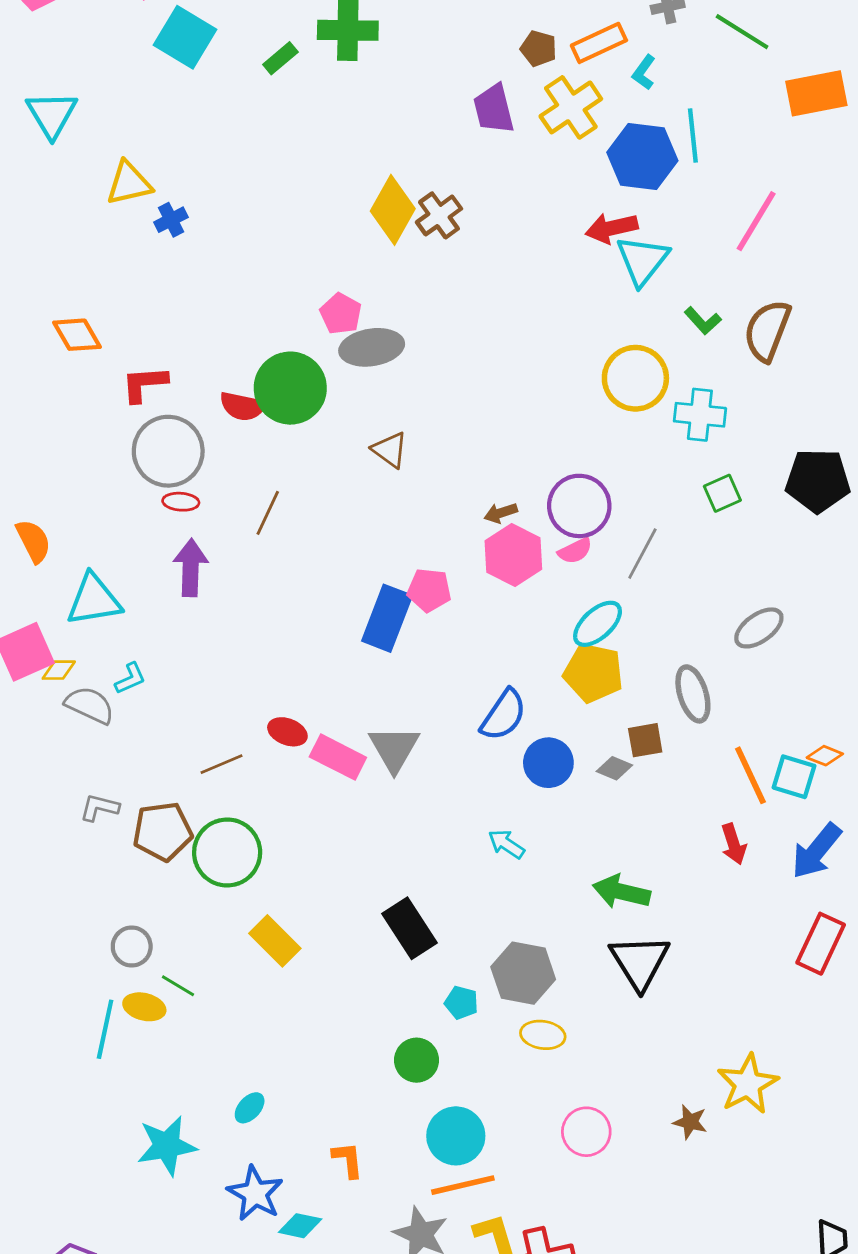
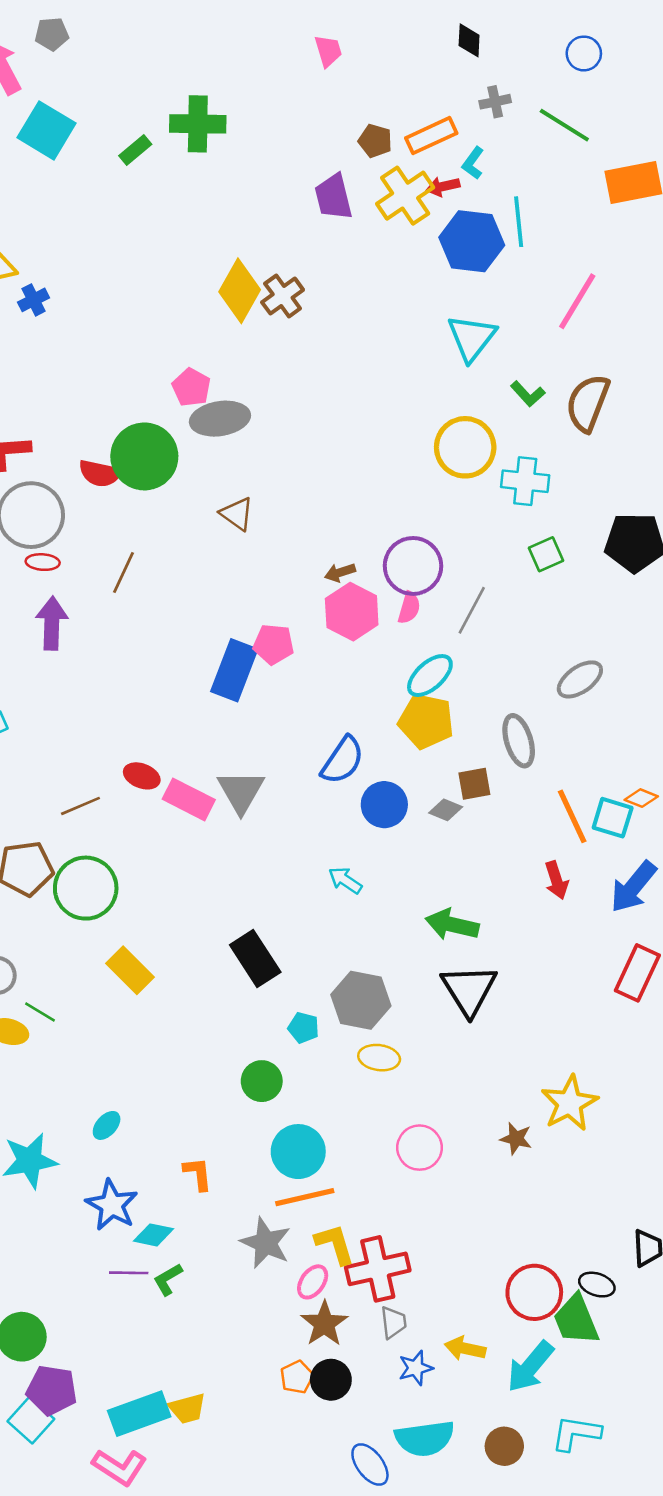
red arrow: (612, 228) -> (443, 186), moved, size x0.7
pink semicircle: (575, 551) -> (409, 608), turned -48

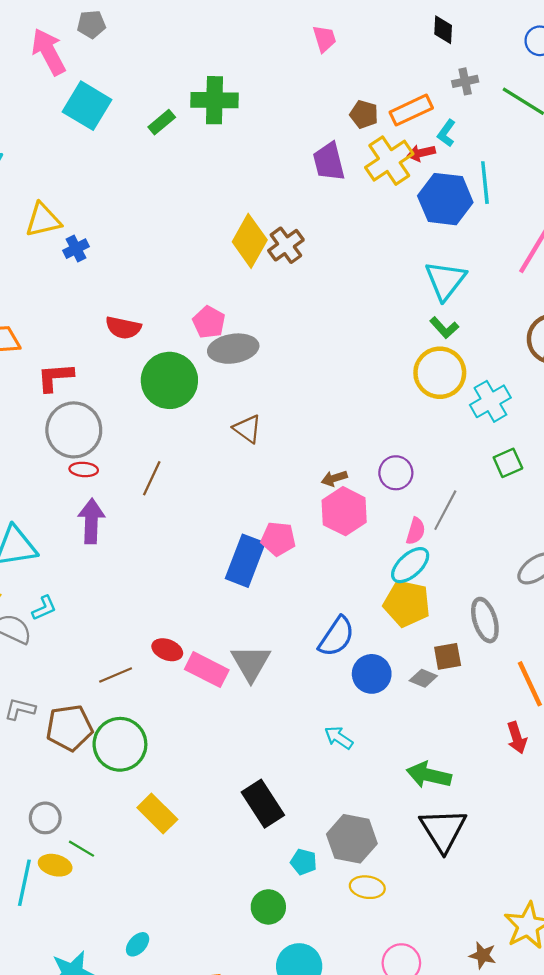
green L-shape: (528, 394) -> (444, 328), moved
red semicircle: (100, 473) -> (123, 328), moved
cyan cross: (525, 481) -> (490, 401), turned -36
purple circle: (413, 566) -> (396, 473), size x0.7
pink semicircle: (409, 608) -> (416, 531), moved

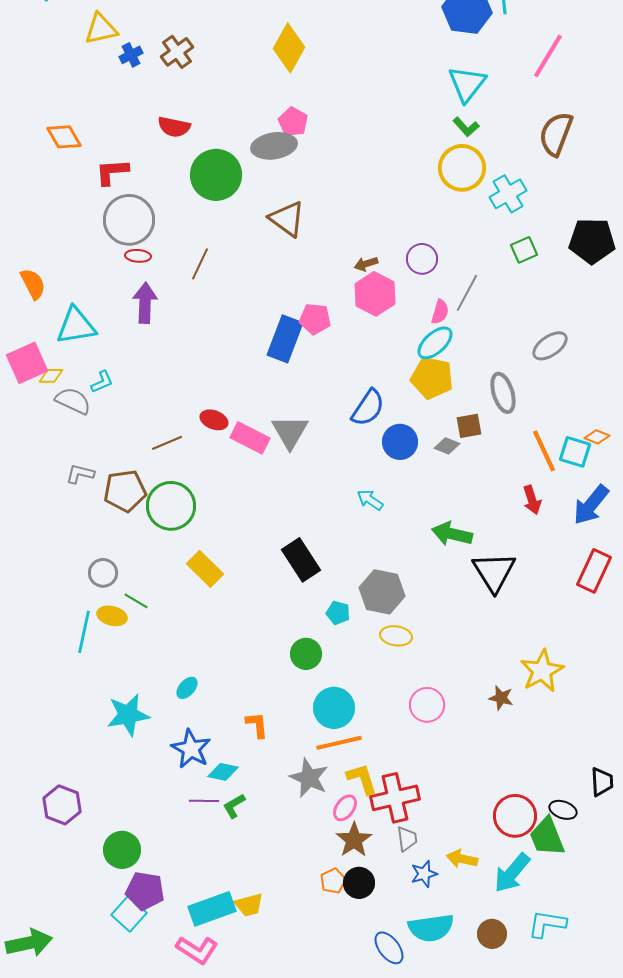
brown cross: (286, 245) -> (177, 52), moved
pink pentagon: (209, 322) -> (293, 122), moved
brown triangle: (247, 429) -> (287, 219), size x1.4
black triangle: (443, 830) -> (494, 572), moved

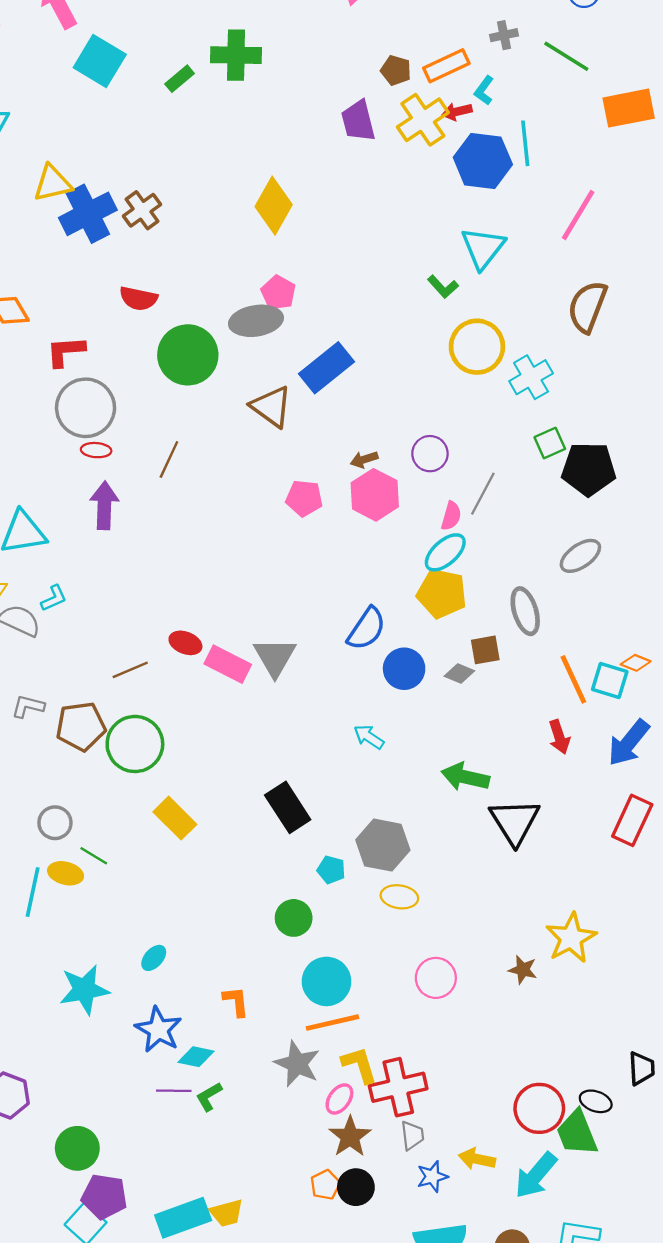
blue cross: (131, 55) -> (88, 214), size x2.0
green L-shape: (466, 127) -> (443, 287), moved
black pentagon: (592, 241) -> (589, 469), moved
pink pentagon: (315, 319) -> (304, 498), moved
blue rectangle: (285, 339) -> (327, 368), moved, turned 30

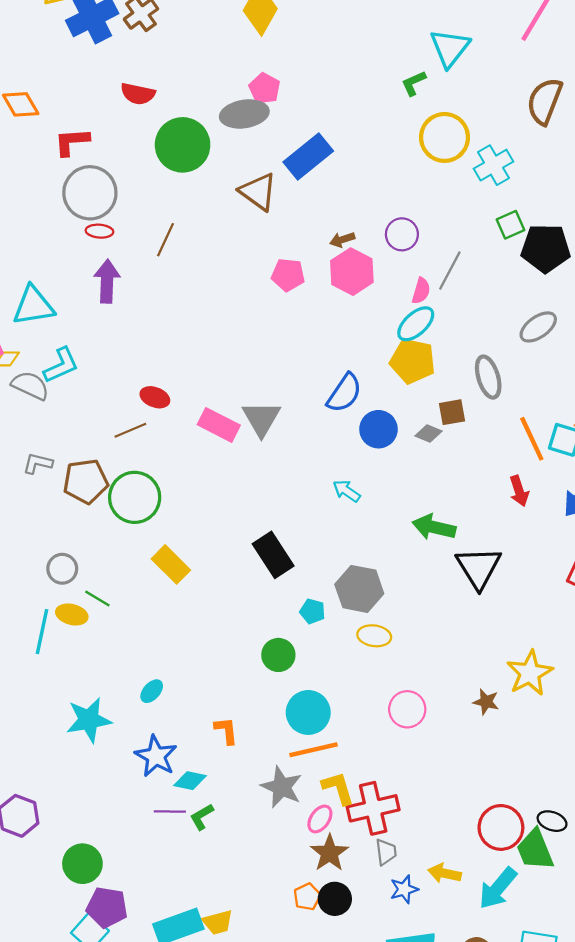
green L-shape: (443, 287) -> (414, 83), turned 108
cyan L-shape: (54, 598) -> (61, 365), size x1.5
red ellipse: (185, 643) -> (155, 397), moved

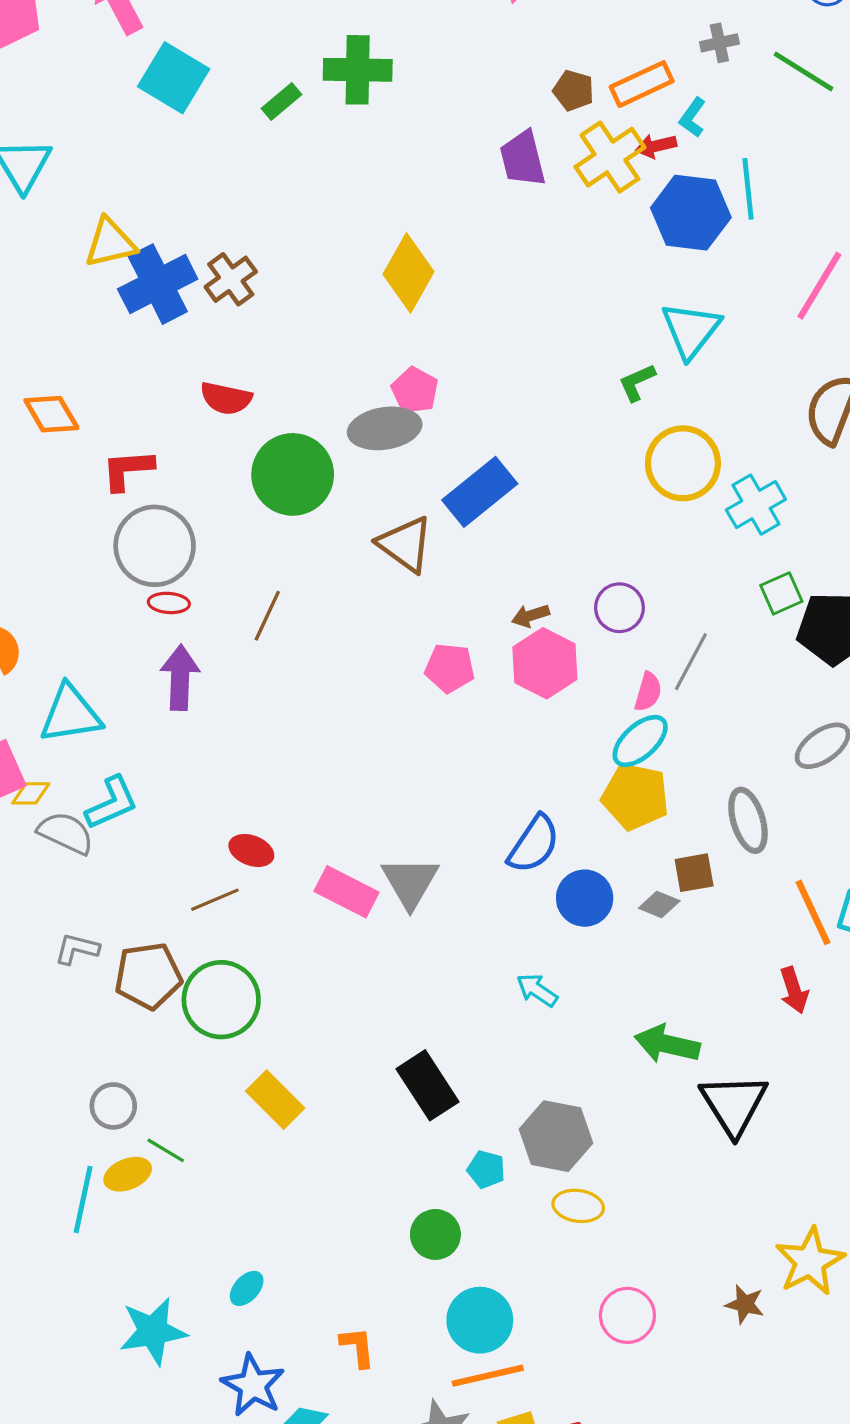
yellow ellipse: (72, 614) -> (128, 1174), turned -36

